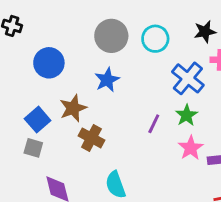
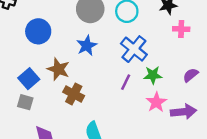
blue cross: (188, 78) -> (134, 49), moved
brown star: (73, 108) -> (58, 69), turned -30
green star: (186, 115) -> (153, 75), turned 30

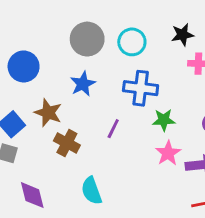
blue cross: (134, 49) -> (141, 88), turned -32
purple line: (126, 82) -> (113, 129), moved

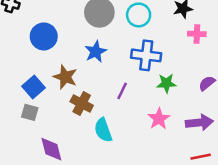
pink star: (168, 153) -> (159, 119), moved
cyan semicircle: (91, 191) -> (103, 130), moved

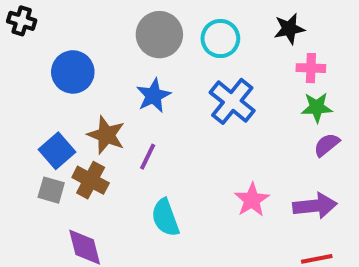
blue cross: (146, 55) -> (232, 101), turned 32
green star: (166, 83) -> (317, 107), moved
purple line: (122, 91) -> (148, 157), moved
brown cross: (82, 104) -> (91, 180), moved

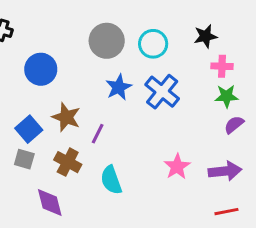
blue star: (153, 96) -> (119, 87), moved
brown cross: (91, 180) -> (68, 162), moved

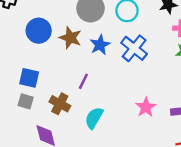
brown star: (66, 117) -> (70, 38), moved
blue square: (29, 129) -> (29, 78), turned -36
cyan semicircle: (111, 180) -> (94, 118), turned 50

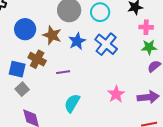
purple line: (83, 81) -> (63, 72), turned 56
gray square: (26, 101) -> (22, 89), moved, turned 32
brown cross: (60, 104) -> (37, 59), moved

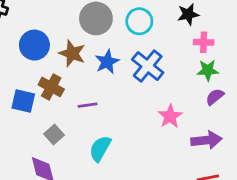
gray square: (22, 89) -> (54, 135), moved
pink star: (116, 94) -> (170, 116), moved

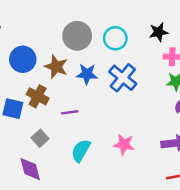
blue star: (107, 62) -> (87, 74), turned 30
pink star: (170, 116) -> (124, 144), moved, turned -30

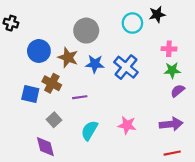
black star: (159, 32) -> (157, 14), moved
cyan circle: (115, 38) -> (132, 23), moved

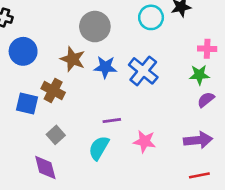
pink cross: (169, 49) -> (207, 49), moved
blue circle: (39, 51) -> (23, 51), moved
purple line: (80, 97) -> (112, 121), moved

